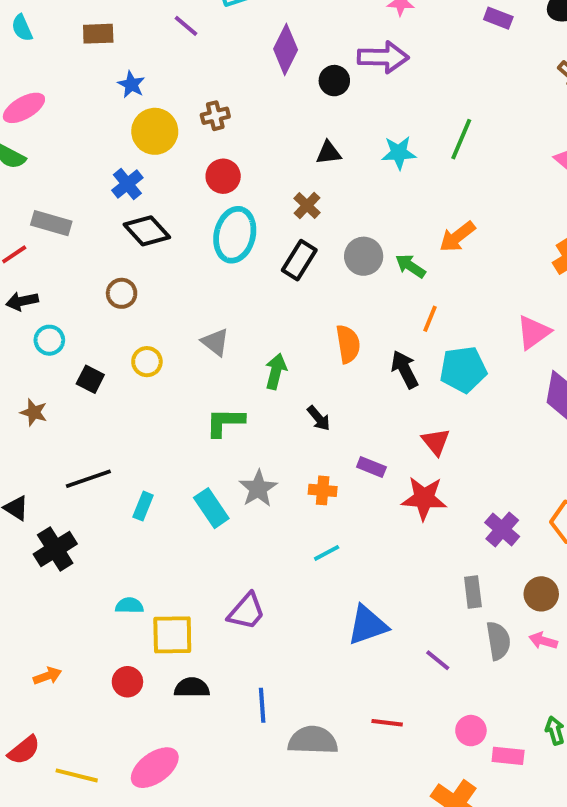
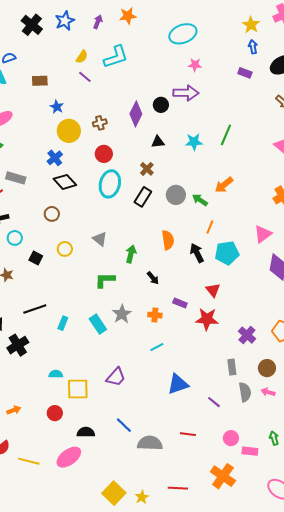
purple diamond: (286, 49) -> (136, 114), moved
black semicircle: (192, 688) -> (86, 432), moved
blue line: (262, 705) -> (124, 425), turned -42

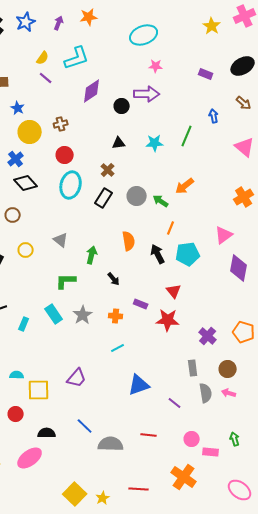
blue arrow: (253, 47) -> (214, 116), moved
purple diamond: (136, 114) -> (92, 91), moved, turned 30
cyan rectangle: (98, 324) -> (54, 314), moved

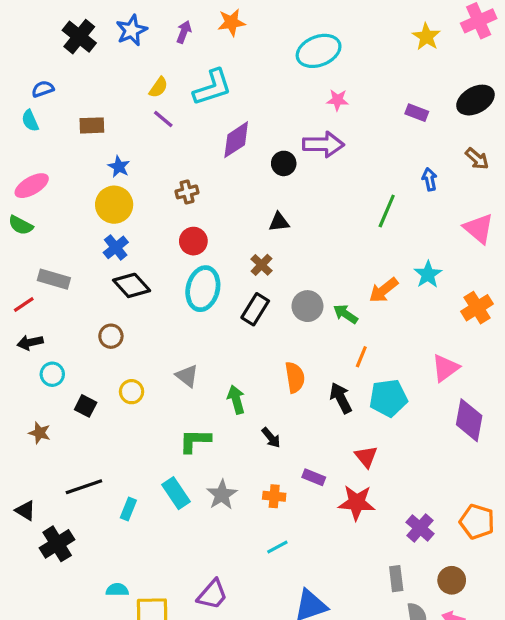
yellow circle: (30, 132) -> (114, 205), moved
cyan star: (155, 143) -> (428, 274), moved, turned -30
green arrow: (92, 255) -> (236, 400), turned -30

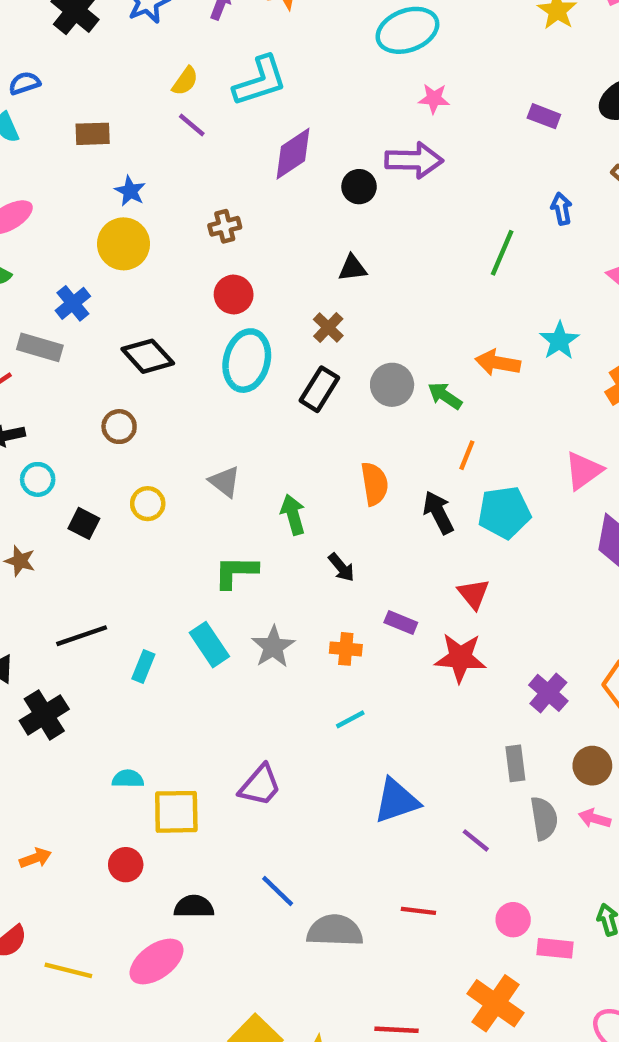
blue cross: (116, 247) -> (73, 303), moved
orange arrow: (384, 290) -> (498, 363), turned 48

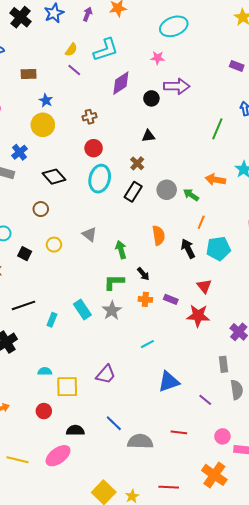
pink star: (434, 99) -> (158, 58), moved
green L-shape: (236, 572) -> (114, 282), moved
orange cross: (346, 649) -> (145, 299), moved

